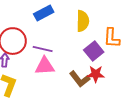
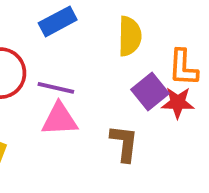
red star: (96, 74) -> (178, 103), moved
brown L-shape: (80, 79) -> (124, 143), turned -135

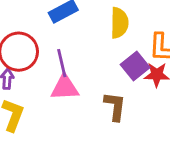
purple line: (56, 88) -> (62, 63), turned 64

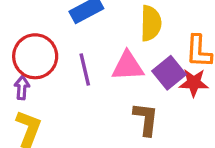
pink triangle: (65, 88) -> (128, 66), moved

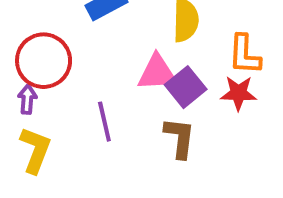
purple line: (85, 69) -> (104, 122), moved
purple square: (169, 73) -> (186, 87), moved

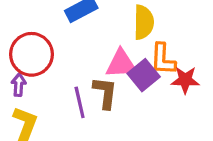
orange L-shape: (245, 55) -> (163, 59), moved
brown L-shape: (180, 138) -> (105, 93), moved

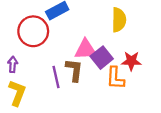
yellow semicircle: (144, 22) -> (119, 20), moved
red circle: (32, 54) -> (33, 31), moved
orange L-shape: (163, 59) -> (115, 78), moved

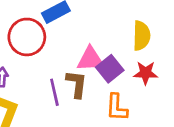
yellow semicircle: (119, 20) -> (141, 36), moved
orange L-shape: (115, 78) -> (117, 107), moved

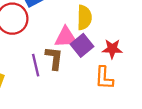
yellow semicircle: (141, 36) -> (84, 17), moved
orange L-shape: (117, 107) -> (104, 78), moved

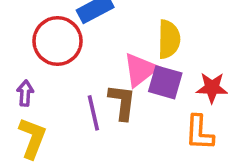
pink triangle: (66, 37) -> (140, 70), turned -35
purple square: (82, 45) -> (165, 82), turned -35

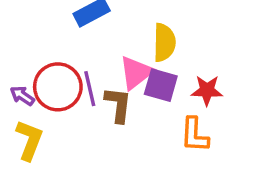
red circle: (57, 41) -> (58, 87), moved
purple arrow: (25, 93) -> (22, 96), turned -60
purple line: (93, 113) -> (90, 89), moved

